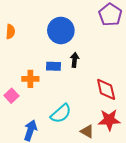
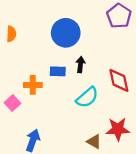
red diamond: (106, 89) -> (119, 80), moved
cyan semicircle: (61, 114) -> (87, 97), moved

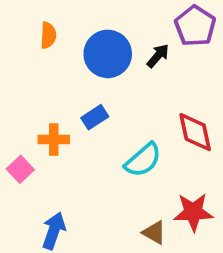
orange semicircle: (11, 34) -> (48, 35), moved
black arrow: (80, 65) -> (158, 56), moved, turned 35
blue rectangle: (58, 71) -> (95, 117), turned -35

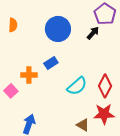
orange semicircle: (48, 35) -> (13, 25), moved
black arrow: (158, 56) -> (93, 33), moved
red diamond: (195, 132) -> (105, 86), moved, turned 40

